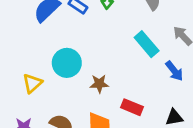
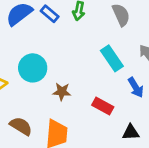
red rectangle: (132, 107) -> (103, 106), moved

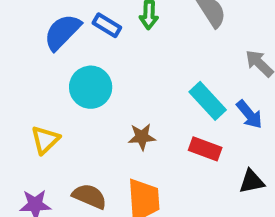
cyan rectangle: (112, 58) -> (208, 101), moved
cyan circle: (33, 68) -> (91, 87), moved

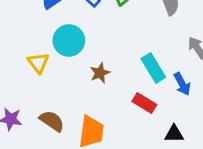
brown star: (142, 137) -> (100, 73), moved, turned -30
yellow triangle: (45, 140) -> (38, 63), moved, turned -35

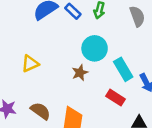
cyan circle: (69, 40) -> (95, 48), moved
yellow triangle: (38, 63) -> (30, 64), turned 42

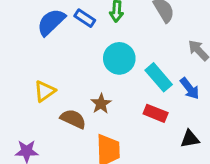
brown star: (80, 73) -> (101, 104), moved
brown semicircle: (40, 111) -> (73, 119), moved

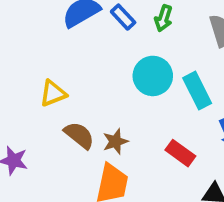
cyan rectangle: (159, 77) -> (197, 91), moved
brown star: (101, 104) -> (115, 141), moved

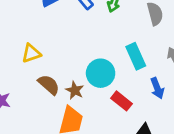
cyan circle: (153, 76) -> (101, 73), moved
brown star: (115, 141) -> (75, 90), turned -30

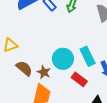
cyan rectangle: (136, 56) -> (88, 56), moved

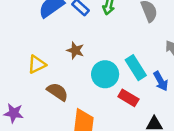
brown star: (44, 72) -> (75, 50), moved

